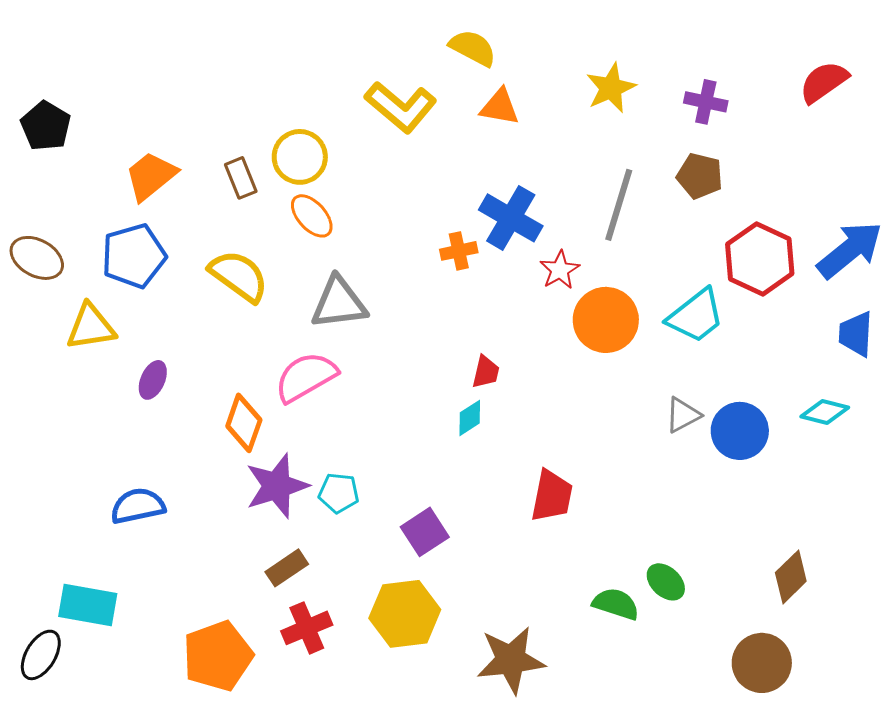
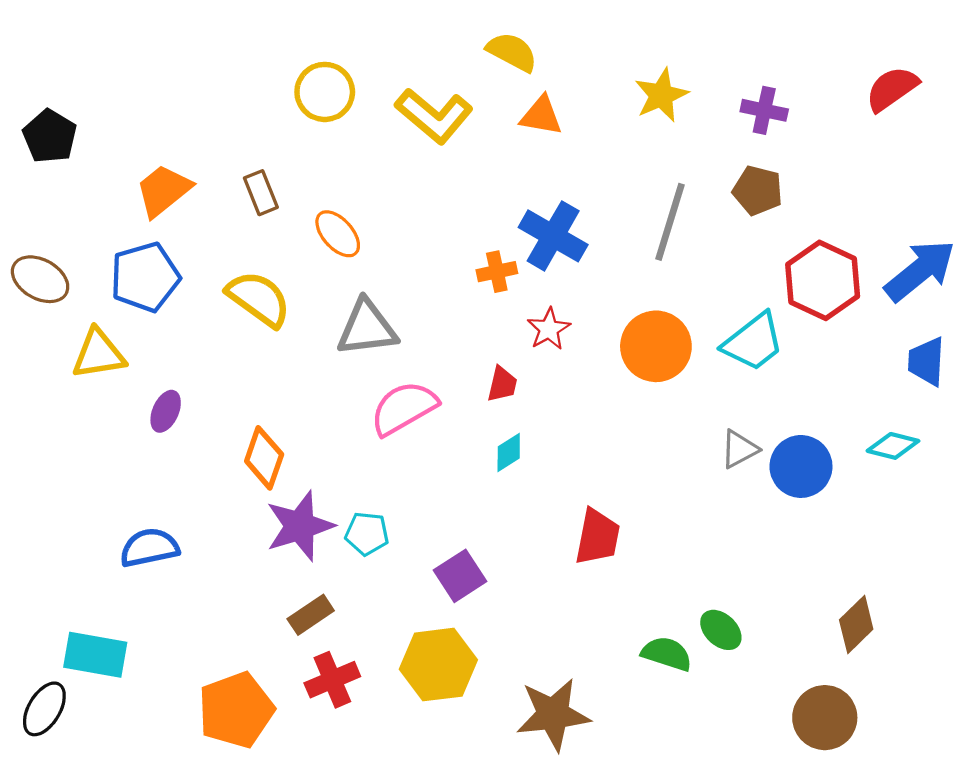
yellow circle: (300, 157) -> (325, 92), moved
red star: (560, 270) -> (549, 329), moved
red trapezoid: (486, 372) -> (502, 384), moved
pink semicircle: (306, 377) -> (404, 408), moved

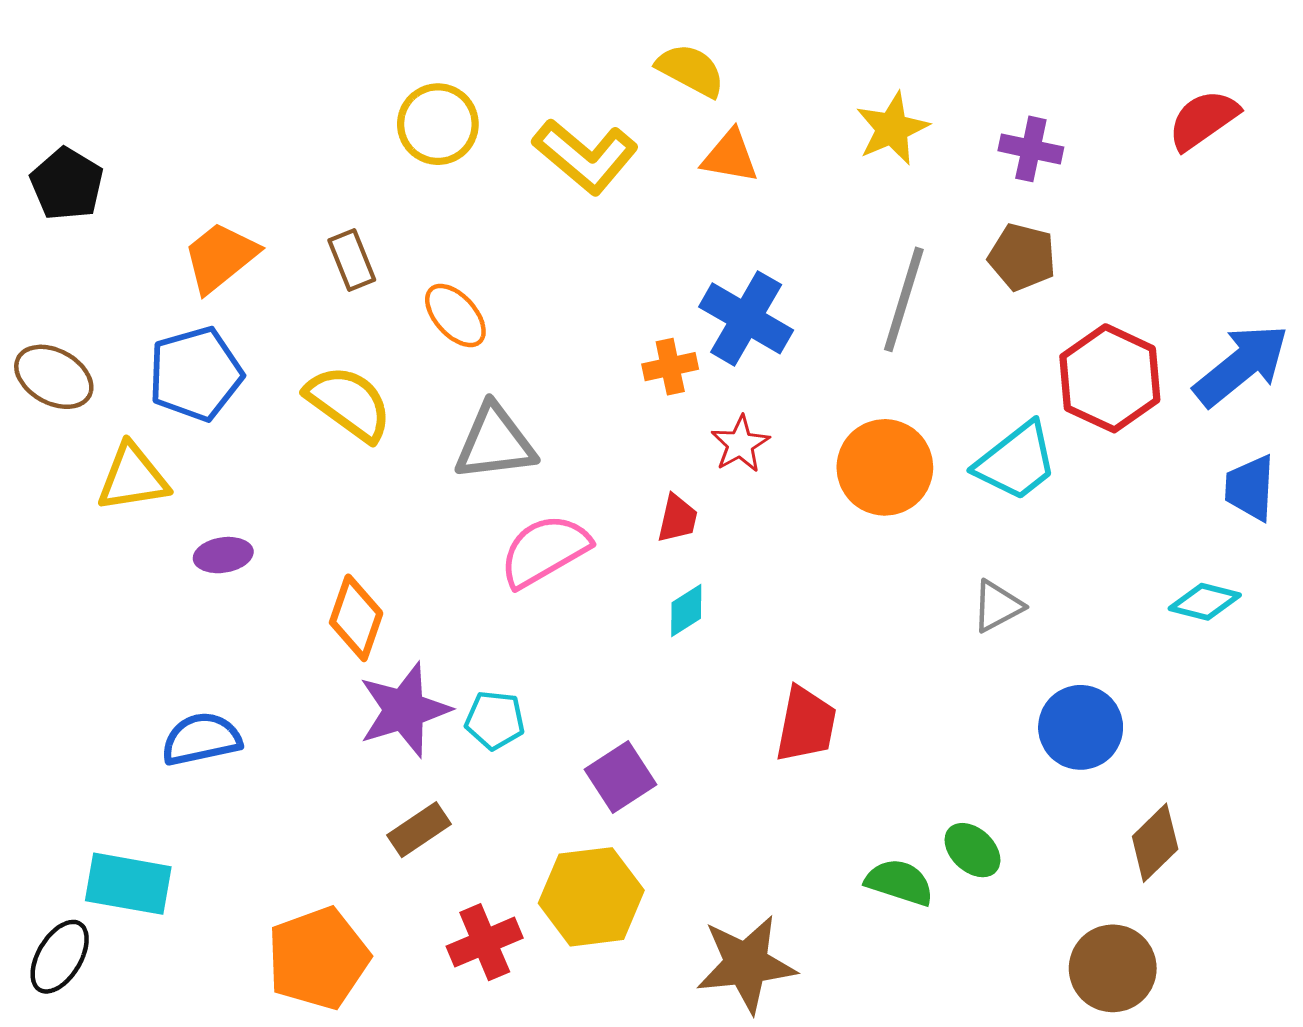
purple ellipse: (166, 411) -> (223, 555), turned 57
blue circle: (801, 466) -> (1081, 727), moved
red cross: (332, 680) -> (485, 942), moved

